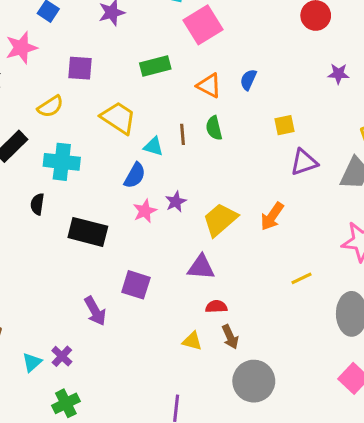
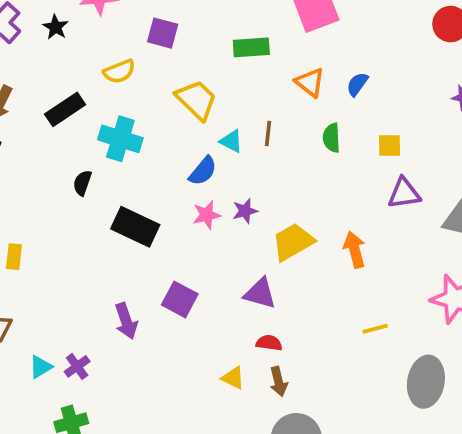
green semicircle: (214, 128) -> (332, 138), moved
orange arrow: (272, 216) -> (355, 250), turned 120

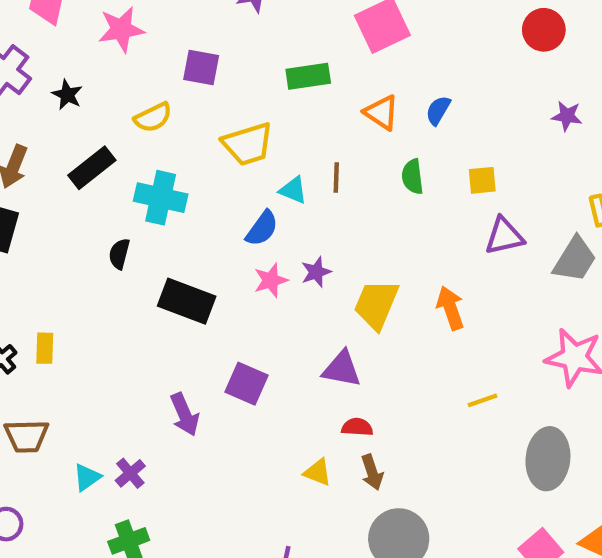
black star: (56, 27) -> (67, 95), moved
yellow trapezoid: (196, 100) -> (248, 144), turned 123
yellow trapezoid: (293, 242) -> (376, 304), turned -33

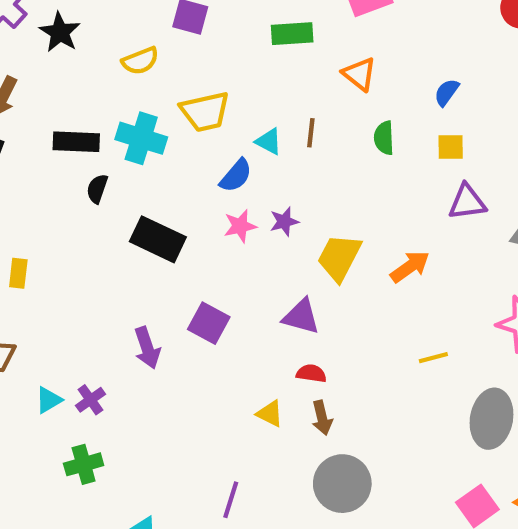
black star: (67, 95) -> (60, 32), size x1.4
blue semicircle: (438, 110) -> (447, 92), moved
yellow trapezoid: (248, 144) -> (205, 112), moved
black rectangle: (92, 168) -> (76, 142), moved, turned 36
orange arrow: (450, 308) -> (410, 267), turned 69

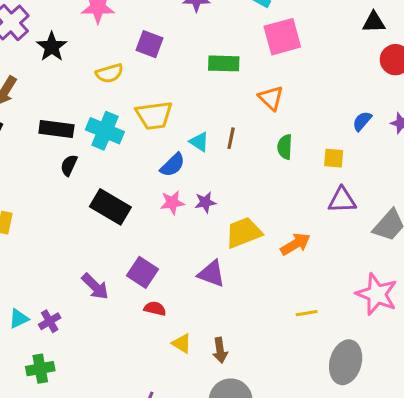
blue semicircle: (447, 92) -> (362, 121), moved
yellow trapezoid: (339, 257) -> (244, 232), turned 36
purple arrow: (147, 348) -> (95, 286), turned -32
red semicircle: (311, 373) -> (155, 309), moved

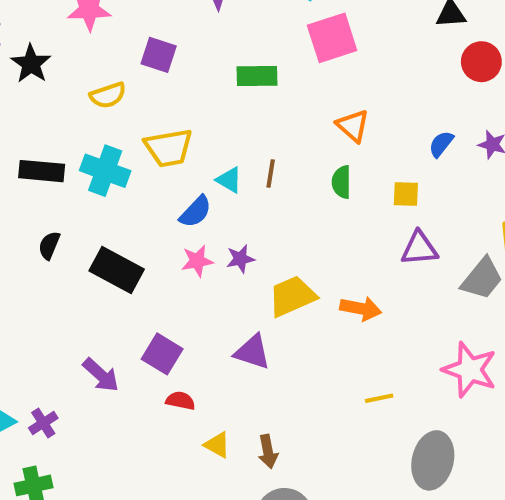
orange triangle: (271, 98) -> (353, 126), moved
black semicircle: (69, 165) -> (49, 245), moved
orange arrow: (295, 244) -> (361, 309), turned 44

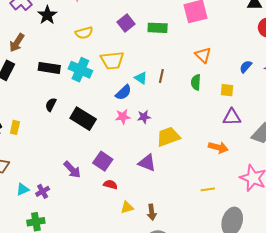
purple square: (159, 55) -> (126, 23), moved, turned 30
orange arrow: (361, 309) -> (218, 147), moved
yellow triangle: (217, 445) -> (127, 207), turned -48

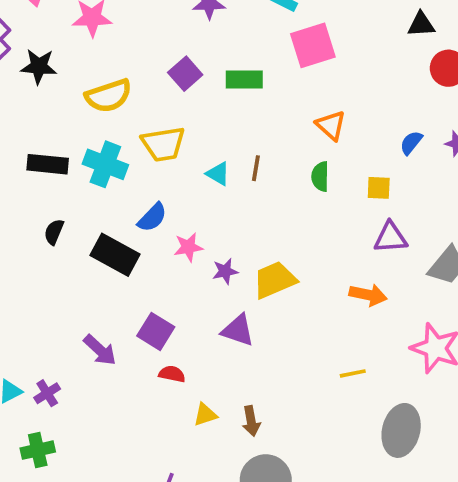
black star: (47, 15) -> (39, 66), turned -30
yellow semicircle: (84, 33) -> (109, 96), size x1.4
blue semicircle: (123, 92) -> (152, 217), moved
purple star: (144, 117) -> (225, 271), moved

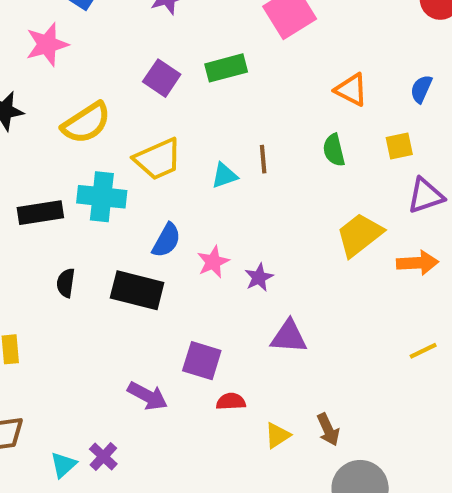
orange triangle: (331, 125) -> (351, 90), moved
cyan triangle: (218, 174) -> (224, 176), turned -35
yellow trapezoid: (275, 280) -> (360, 235), moved

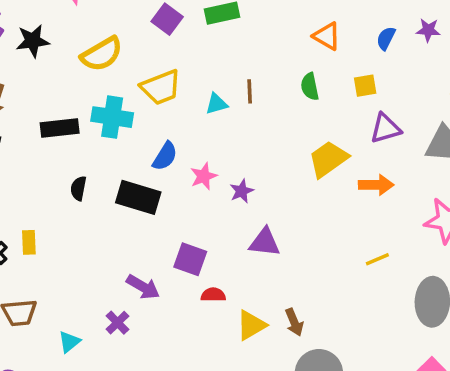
yellow triangle: (277, 435) -> (251, 325), size x1.4
purple cross: (103, 457) -> (117, 323), moved

